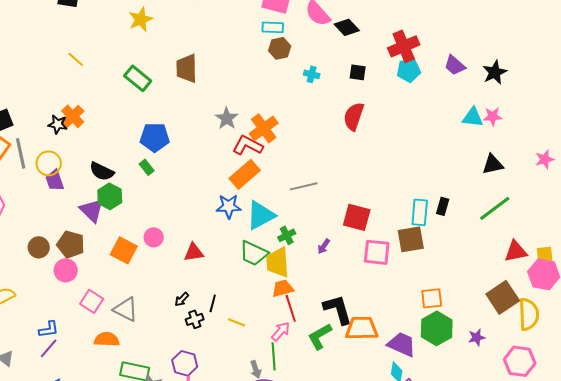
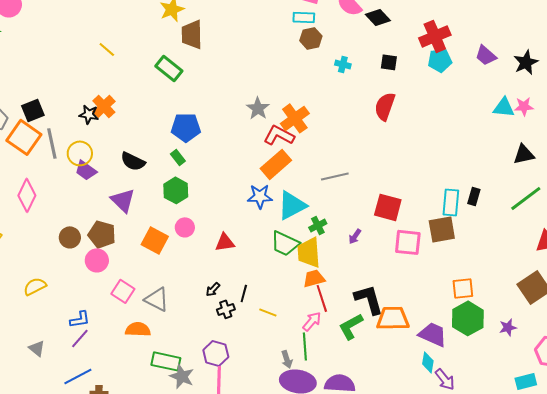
brown trapezoid: (187, 68) -> (192, 34), moved
purple trapezoid: (55, 180) -> (86, 170), turned -35
green hexagon: (110, 196) -> (176, 190), moved

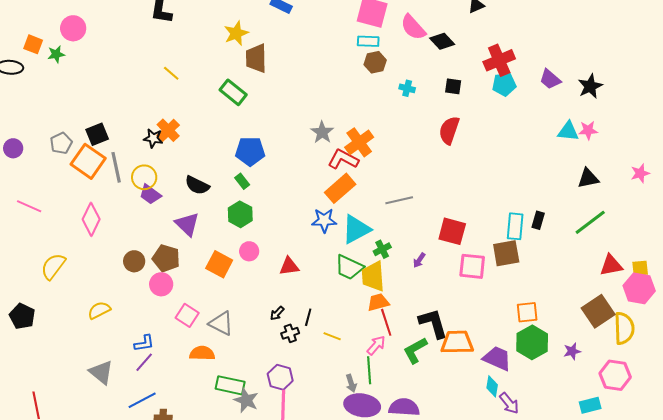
gray triangle: (37, 348) -> (101, 372), size x1.5

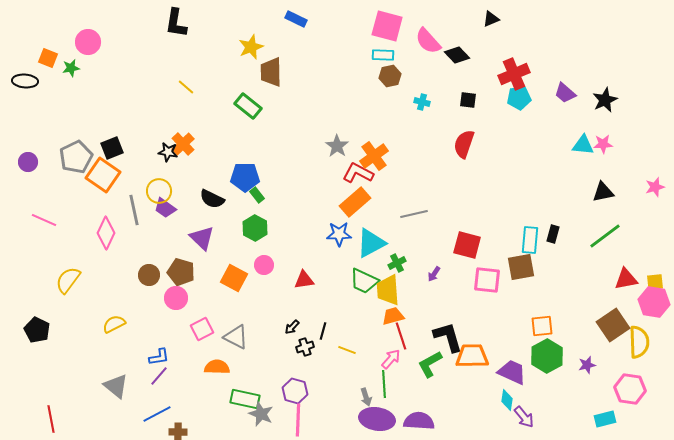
gray pentagon: (61, 143) -> (76, 157), size x1.5
blue pentagon: (250, 151) -> (245, 177), moved
gray line: (116, 167) -> (134, 210), moved
pink square: (187, 315) -> (202, 329), turned 30

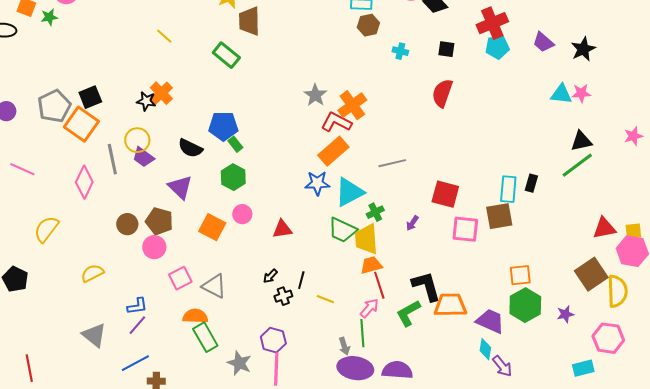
green line: (605, 236) -> (577, 165), moved
green rectangle: (245, 399) -> (205, 337), moved, turned 48

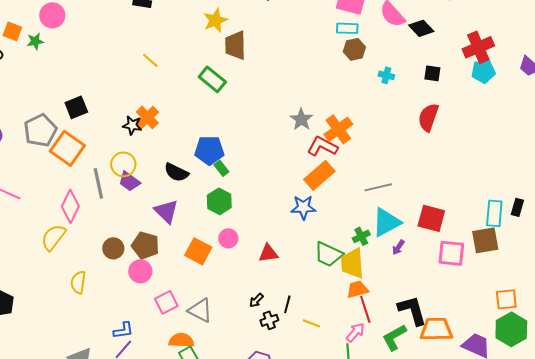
black square: (90, 97) -> (76, 107), moved
cyan triangle: (349, 192) -> (386, 222), moved
yellow semicircle: (46, 229) -> (53, 237), moved
yellow semicircle: (92, 273) -> (78, 282), moved, turned -55

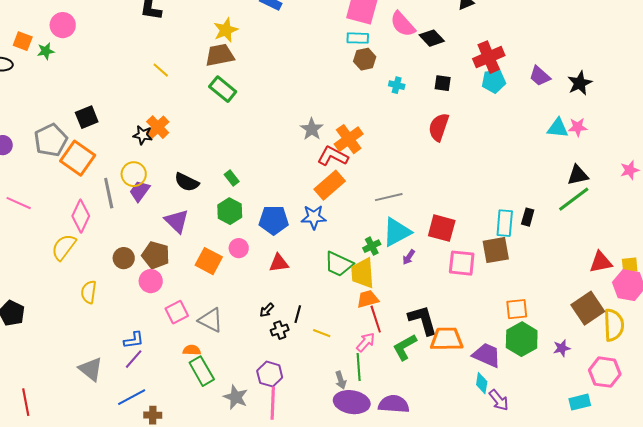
brown trapezoid: (235, 45) -> (220, 55), moved, turned 80
blue pentagon: (209, 150) -> (274, 220), moved
purple trapezoid: (129, 181) -> (140, 191), turned 90
orange semicircle: (181, 340) -> (192, 350), size x0.7

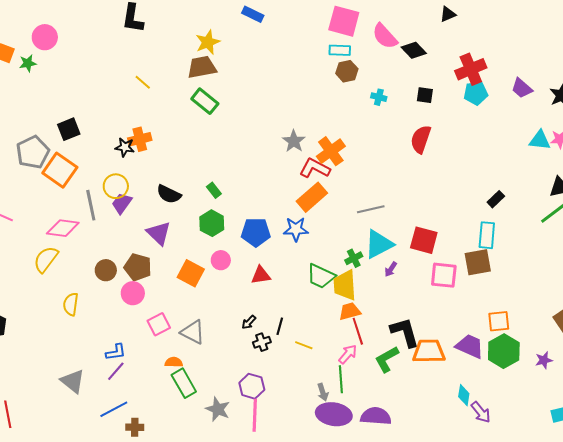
orange cross: (158, 127) -> (140, 139), turned 30
pink diamond: (81, 216) -> (63, 228), turned 72
black rectangle: (528, 217) -> (496, 199), moved, turned 30
purple trapezoid: (487, 355) -> (470, 346), moved

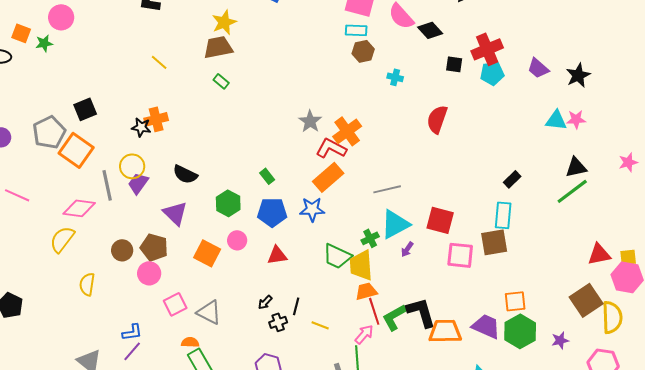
black square: (425, 95) -> (454, 64), moved
green rectangle: (205, 101) -> (221, 81), size x0.6
green rectangle: (214, 190) -> (267, 176), moved
green L-shape: (387, 359) -> (394, 317), moved

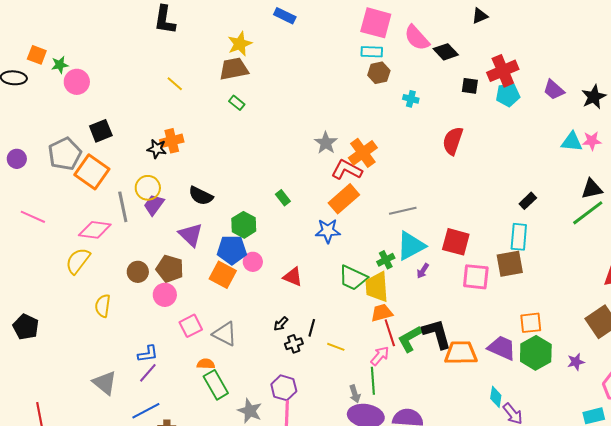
pink circle: (61, 17) -> (77, 82), moved
blue pentagon: (272, 212) -> (232, 250), moved
red triangle: (277, 255) -> (293, 277), turned 30

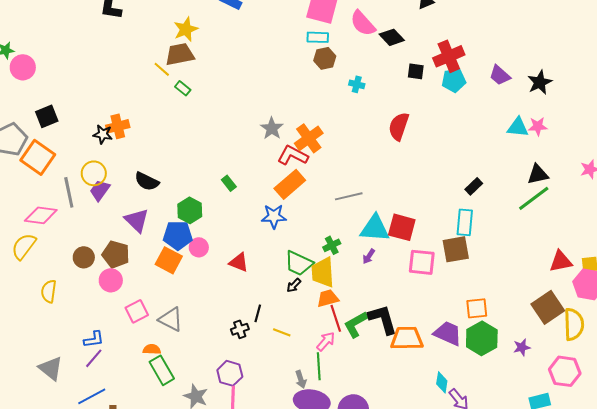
yellow line: (175, 84) -> (162, 69), moved
cyan triangle: (411, 246) -> (375, 228), moved, turned 32
black arrow: (281, 324) -> (294, 285), moved

